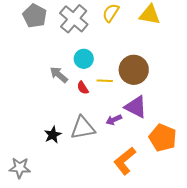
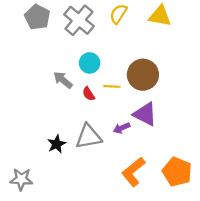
orange pentagon: (163, 138) -> (177, 172), moved

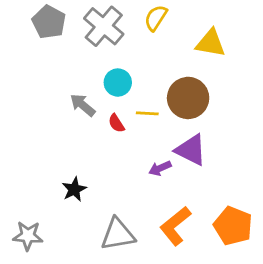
yellow triangle: (160, 16) -> (211, 43), moved
gray triangle: (89, 137) -> (118, 234), moved

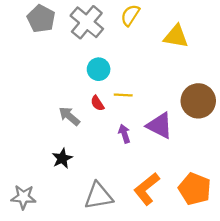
brown circle: (188, 98) -> (198, 101), moved
gray arrow: (83, 105) -> (69, 116), moved
purple arrow: (160, 168) -> (124, 134), moved, turned 96

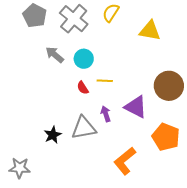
gray arrow: (69, 116) -> (55, 55), moved
orange pentagon: (195, 189) -> (166, 137), moved
gray triangle: (99, 196) -> (84, 128), moved

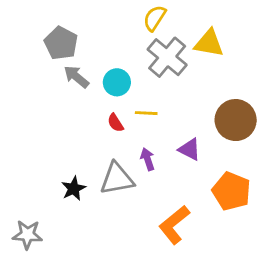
gray pentagon: (35, 16) -> (61, 43), moved
gray cross: (74, 19) -> (167, 57), moved
purple triangle: (136, 107) -> (190, 149), size x0.7

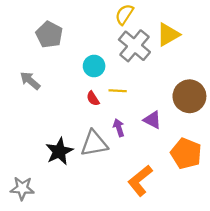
yellow triangle: (209, 43) -> (168, 35), turned -40
gray arrow: (76, 77) -> (30, 81), moved
black star: (74, 188) -> (59, 151), size x1.4

